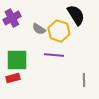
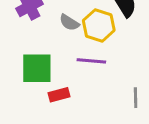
red rectangle: (13, 78) -> (59, 95), moved

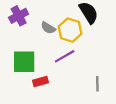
purple line: (91, 61) -> (65, 56), turned -35

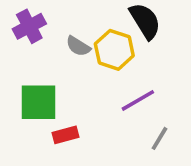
purple line: (65, 56) -> (138, 100), moved
gray line: (97, 84) -> (160, 138), turned 32

